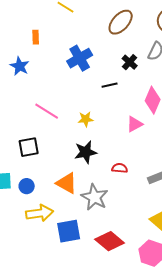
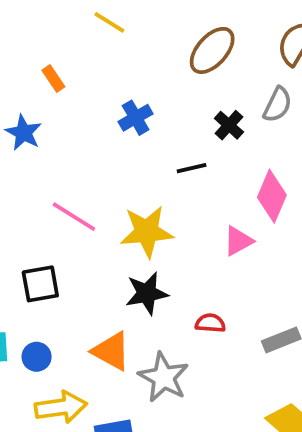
orange rectangle: (36, 37) -> (53, 78), turned -32
blue cross: (80, 58) -> (136, 118), size x0.7
yellow star: (86, 119) -> (147, 232), size x1.8

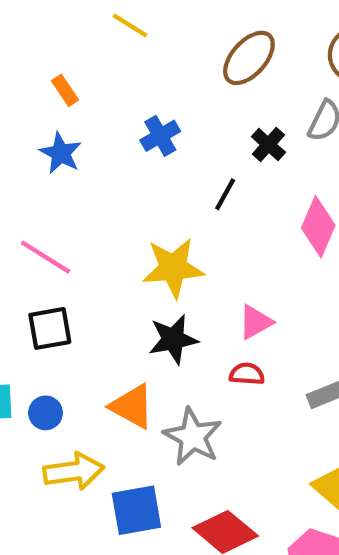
blue star: (23, 133) -> (61, 153), moved
black line: (192, 168) -> (225, 194), turned -48
pink line: (74, 217) -> (46, 257), moved
pink triangle: (238, 241) -> (255, 322), moved

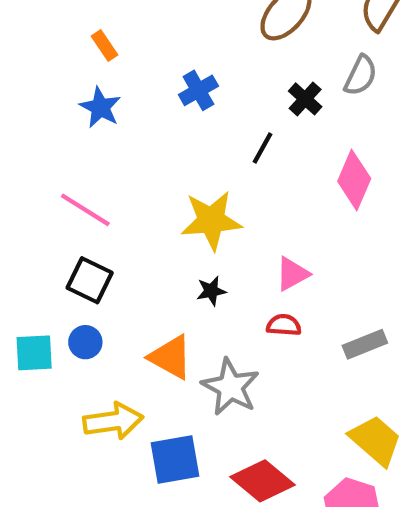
black square: (50, 328) -> (90, 280), turned 36
black star: (173, 339) -> (211, 291), size x0.6
blue circle: (46, 413) -> (85, 342), moved

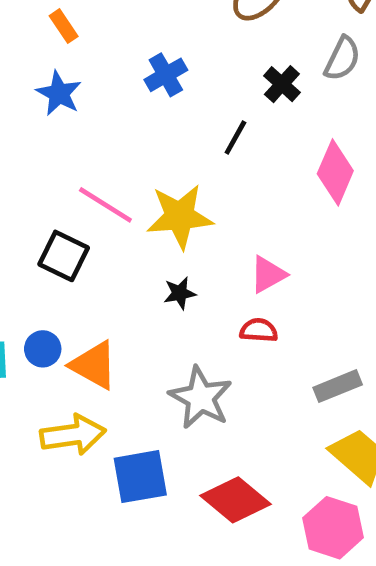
pink line: (85, 210) -> (105, 205), moved
black square: (90, 280) -> (64, 256), moved
gray rectangle: (365, 344) -> (338, 386), moved
orange triangle: (171, 357) -> (94, 365), moved

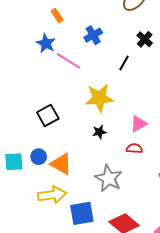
orange rectangle: (64, 26) -> (57, 16), moved
pink line: (105, 205) -> (68, 61), moved
black square: (64, 256) -> (48, 115), turned 35

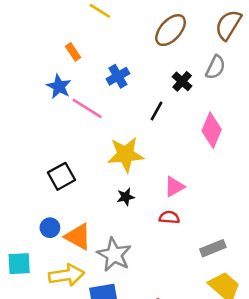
cyan square: (14, 162) -> (19, 264), moved
gray star: (109, 178) -> (114, 255), moved

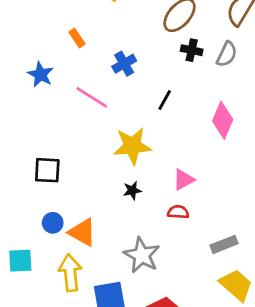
black cross: (182, 81) -> (192, 50), moved, turned -30
blue star: (59, 87) -> (41, 74), moved
black square: (61, 176) -> (47, 170), moved, turned 32
gray star: (114, 255) -> (142, 255), moved
yellow arrow: (67, 275) -> (70, 273), turned -88

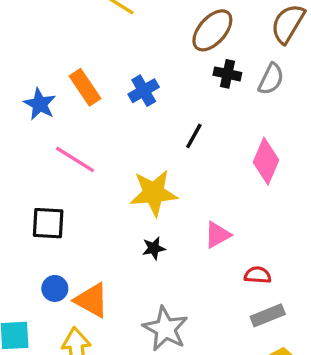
orange rectangle: (77, 38) -> (85, 87), moved, size x1.5
pink line: (92, 97) -> (75, 159), moved
red semicircle: (178, 212) -> (258, 275), moved

